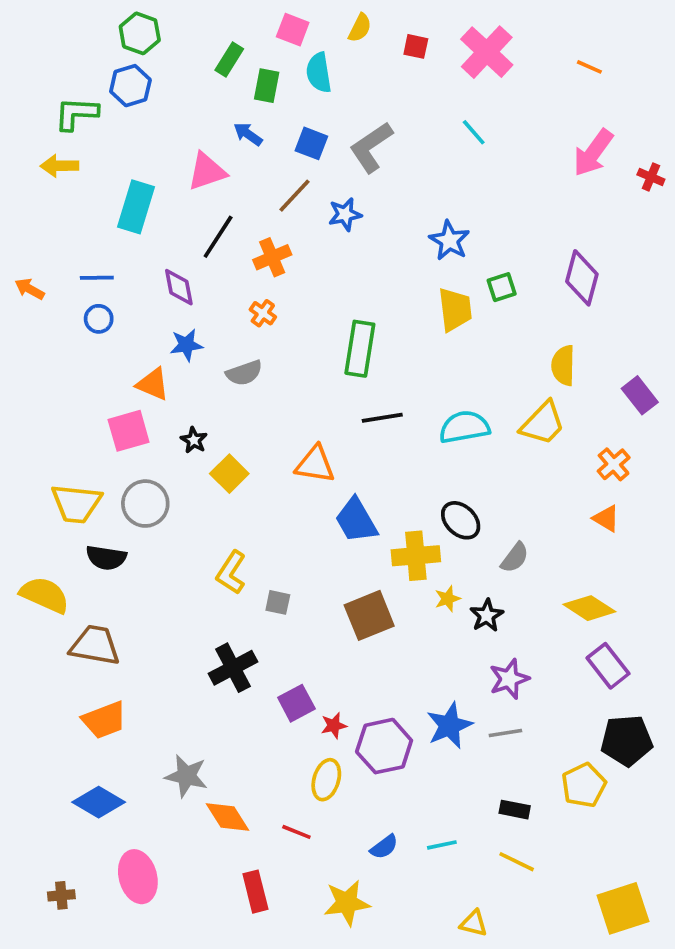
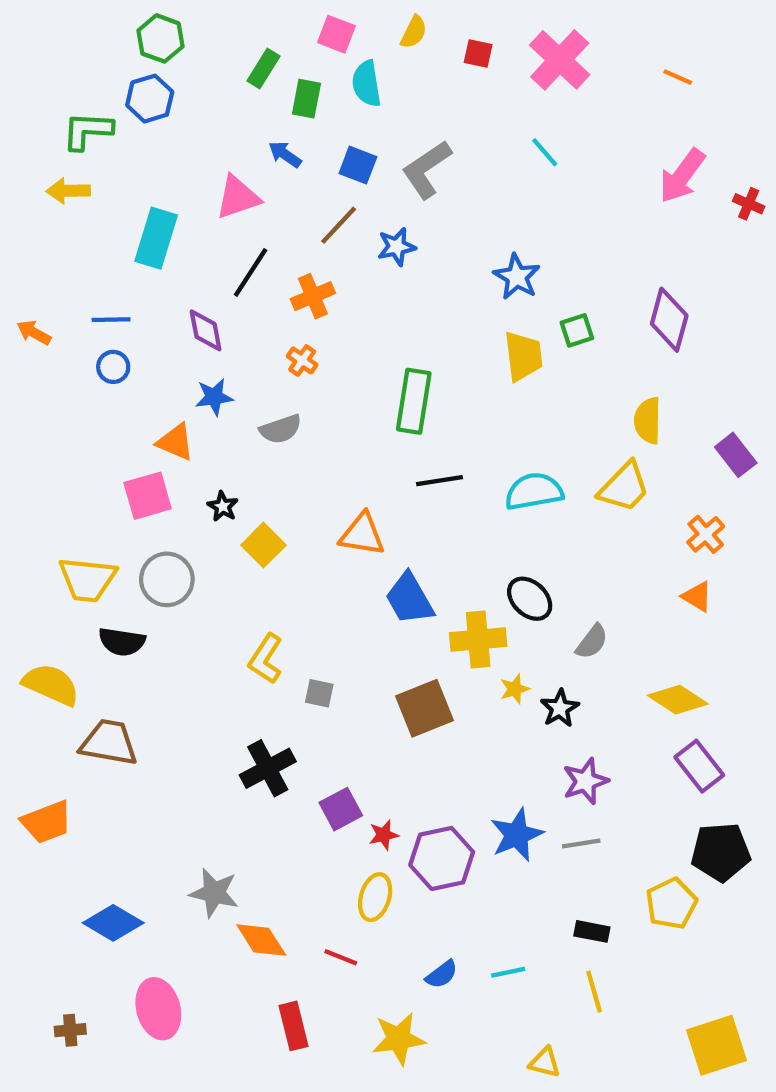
orange trapezoid: (104, 720) -> (47, 822), moved
yellow line: (517, 862) -> (594, 992), turned 48

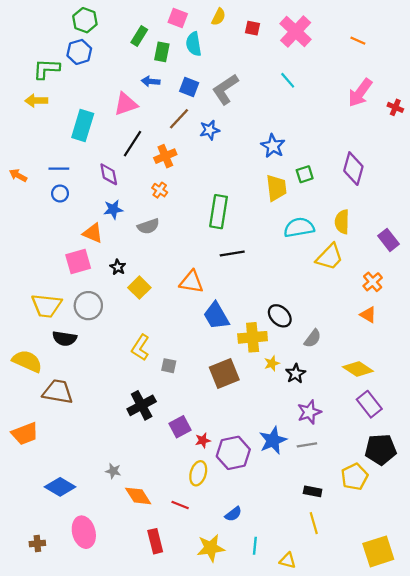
blue arrow: (285, 154) -> (151, 81), turned -30
cyan semicircle: (534, 491) -> (299, 227), moved
gray star: (214, 893) -> (113, 471), size x0.6
cyan line: (508, 972) -> (255, 546), moved, turned -72

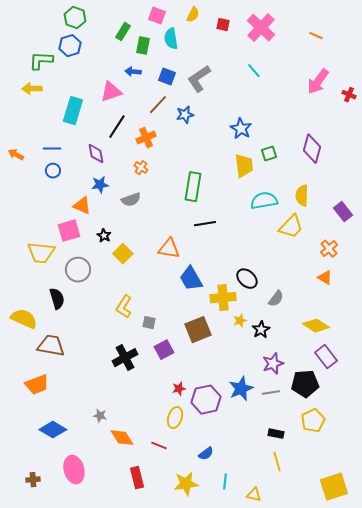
yellow trapezoid: (46, 306) -> (41, 253), moved
black semicircle: (65, 338) -> (57, 299), turned -115
purple square: (180, 427) -> (164, 350), moved
orange trapezoid: (25, 434) -> (37, 385), moved
black pentagon: (381, 449) -> (305, 384), moved

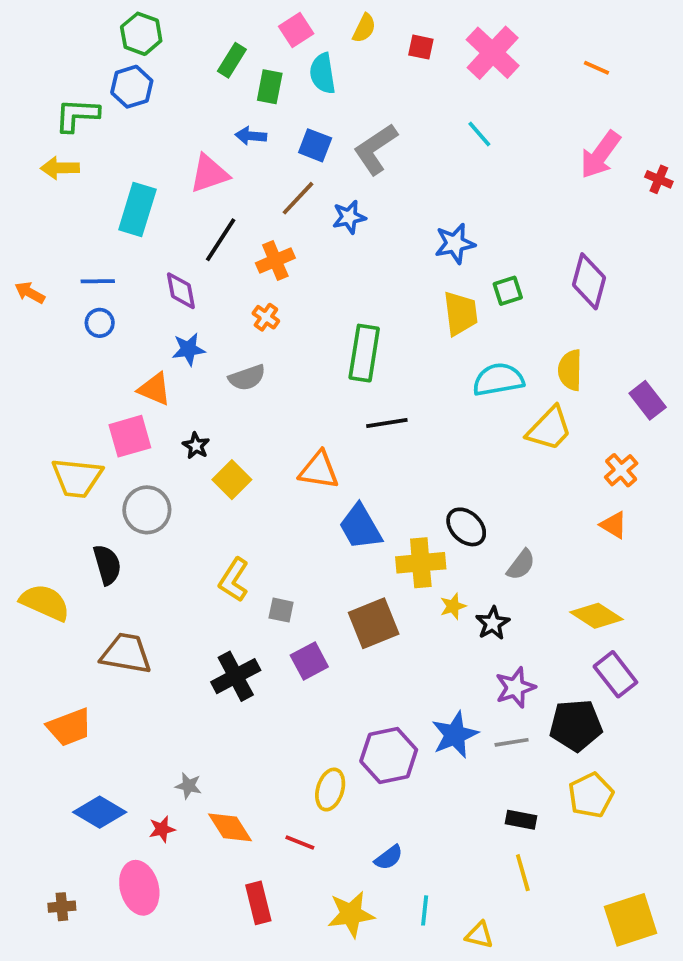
pink square: (157, 16) -> (296, 30), turned 36
blue star: (241, 129) -> (455, 244), turned 30
brown trapezoid: (51, 346) -> (126, 653), moved
red star: (179, 389) -> (162, 829), moved

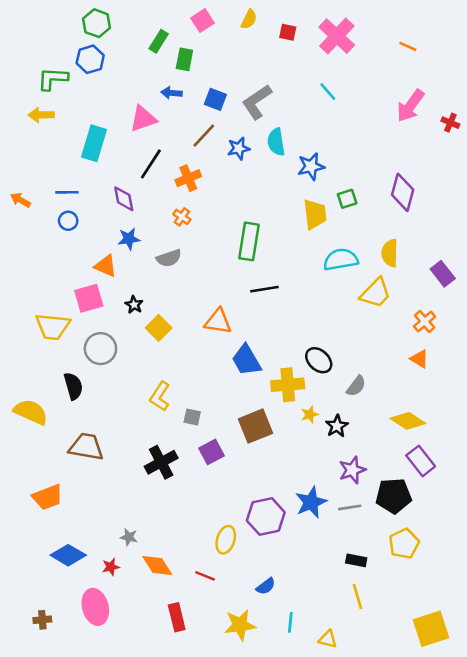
cyan semicircle: (323, 73) -> (276, 142), moved

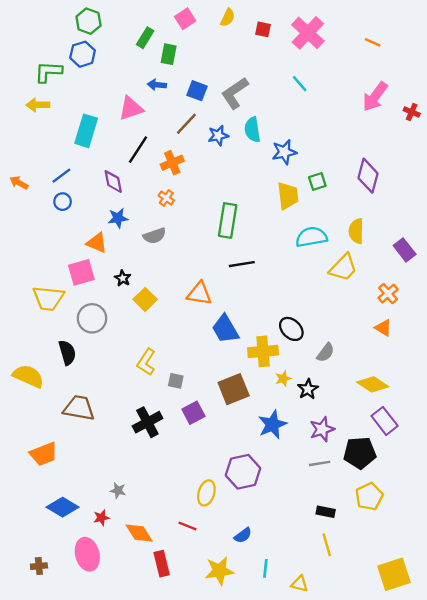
blue line: (67, 192) -> (61, 176), turned -36
blue star: (311, 502) -> (272, 425), moved
orange diamond: (157, 566) -> (139, 533), moved

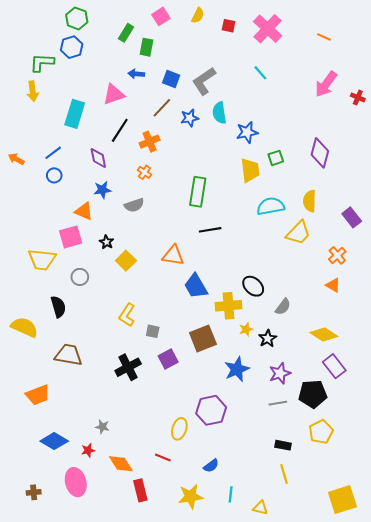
yellow arrow: (38, 105) -> (33, 91), turned -96
gray circle: (92, 318) -> (80, 277), size x0.7

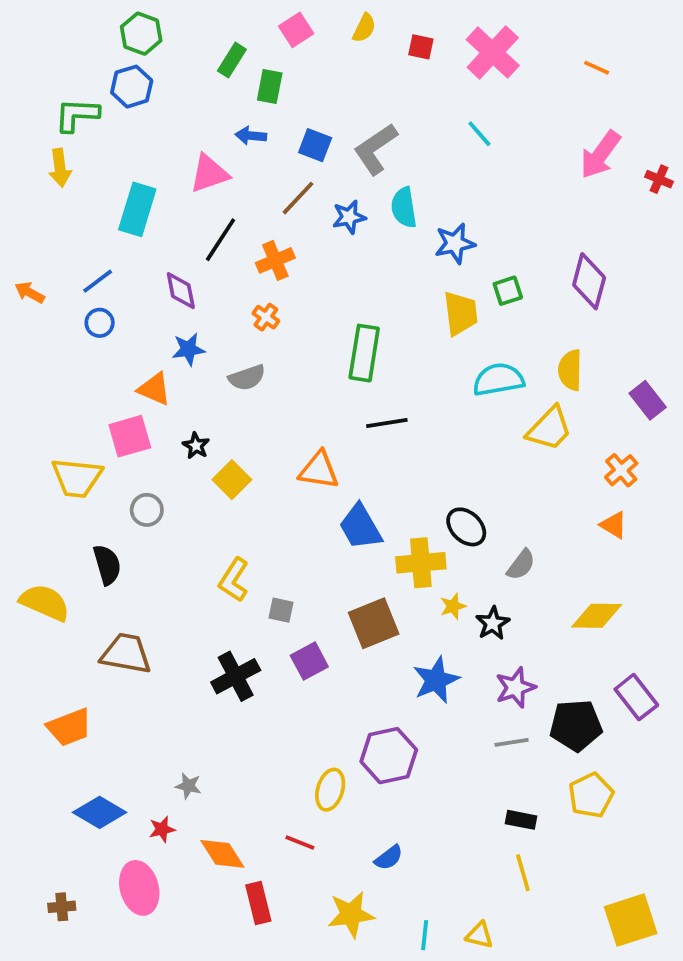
yellow diamond: (324, 334) -> (597, 616), turned -32
purple rectangle: (334, 366) -> (636, 697), moved
cyan line: (231, 494) -> (425, 935), moved

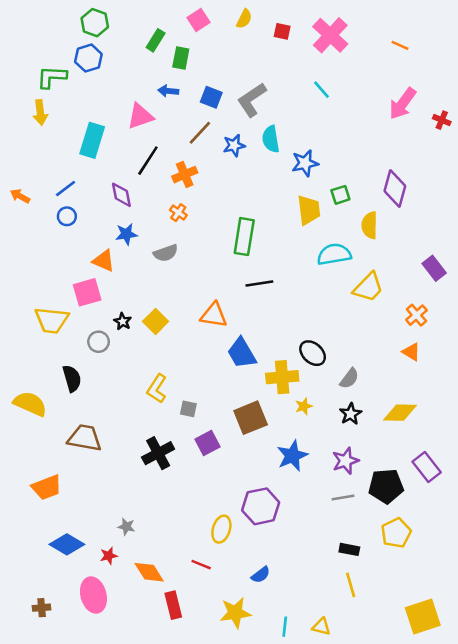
yellow semicircle: (570, 370) -> (370, 225), moved
black star: (196, 446) -> (123, 321), moved
black star: (493, 623) -> (351, 414), moved

